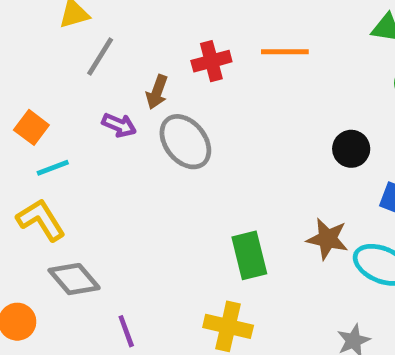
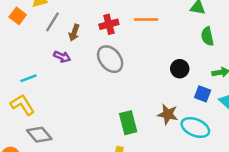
brown arrow: (157, 92) -> (74, 33), moved
orange square: (31, 127) -> (18, 16), moved
gray ellipse: (185, 142) -> (110, 59), moved

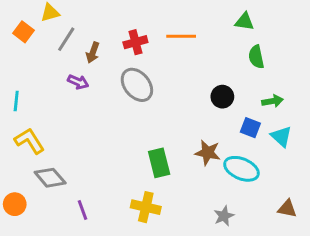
cyan line: (28, 78) -> (16, 101), moved, turned -63

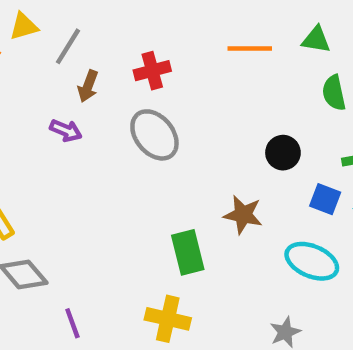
orange line: (181, 36) -> (250, 48), moved
gray line: (66, 39) -> (68, 46), moved
brown star: (208, 153) -> (243, 215), moved

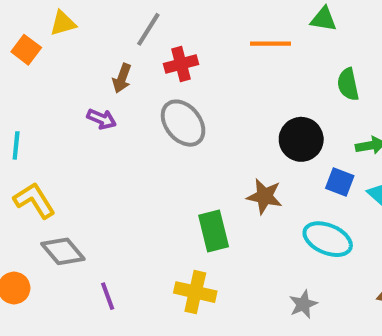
green triangle: (316, 40) -> (324, 19), moved
gray line: (68, 46) -> (148, 29), moved
black circle: (283, 153) -> (301, 139), size x1.4

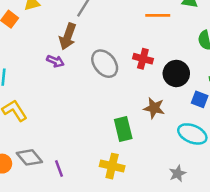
red cross: (181, 64) -> (143, 59), moved, turned 30
brown arrow: (122, 78) -> (68, 36), size x1.5
gray diamond: (63, 251) -> (29, 157), moved

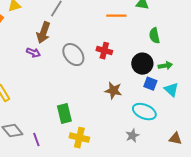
black circle: (176, 73) -> (142, 64), moved
green rectangle: (123, 129) -> (64, 114), moved
gray star: (178, 173) -> (132, 136), moved

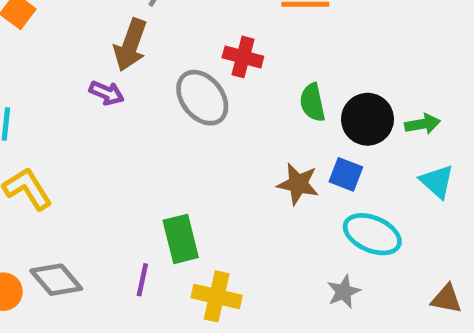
green semicircle: (154, 36) -> (312, 102), moved
red cross: (104, 51) -> (243, 57), moved
blue square: (150, 84) -> (346, 174), moved
purple line: (36, 140) -> (142, 280), moved, turned 32

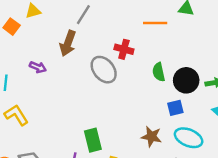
purple arrow: (106, 93) -> (38, 67), moved
blue square: (346, 174) -> (175, 108), turned -35
brown star: (298, 184) -> (151, 137), moved

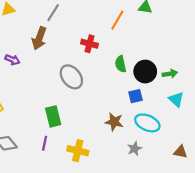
orange line: (155, 23) -> (117, 20), turned -60
gray ellipse: (104, 70) -> (71, 77), moved
green rectangle: (93, 140) -> (53, 116), moved

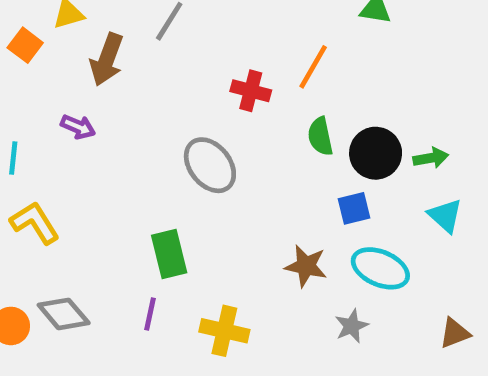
orange line: (117, 20) -> (313, 67), moved
brown arrow: (39, 38) -> (107, 60), moved
brown triangle: (181, 152) -> (455, 333), turned -32

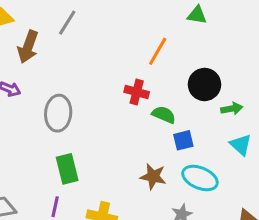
red cross: (251, 91) -> (137, 92), moved
green semicircle: (320, 136) -> (164, 115), moved, turned 125
black circle: (376, 153) -> (204, 84), moved
gray ellipse: (210, 165) -> (58, 113), moved, turned 44

